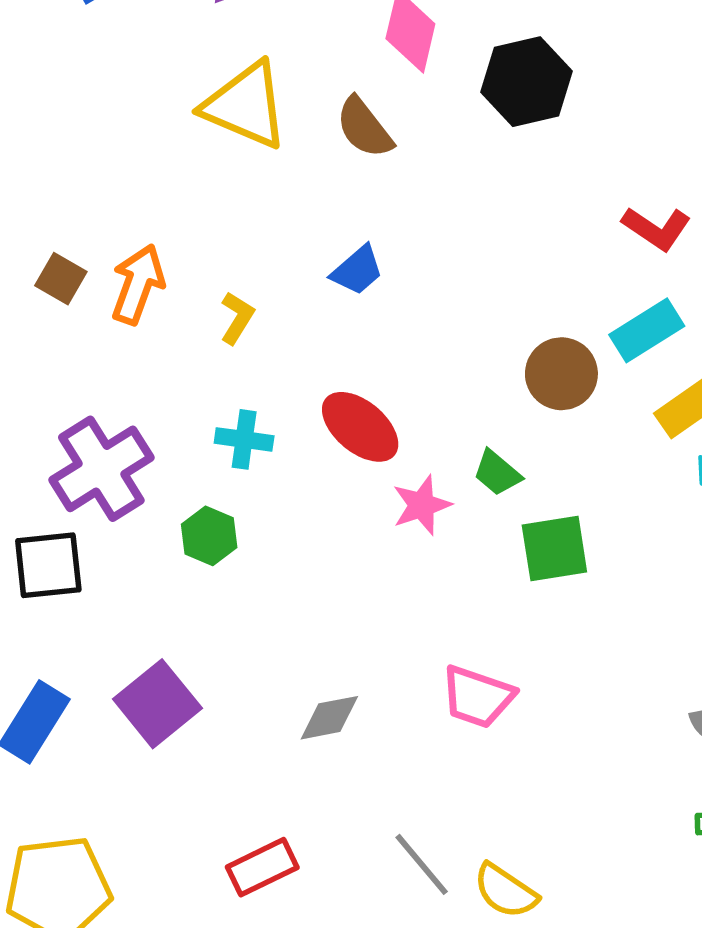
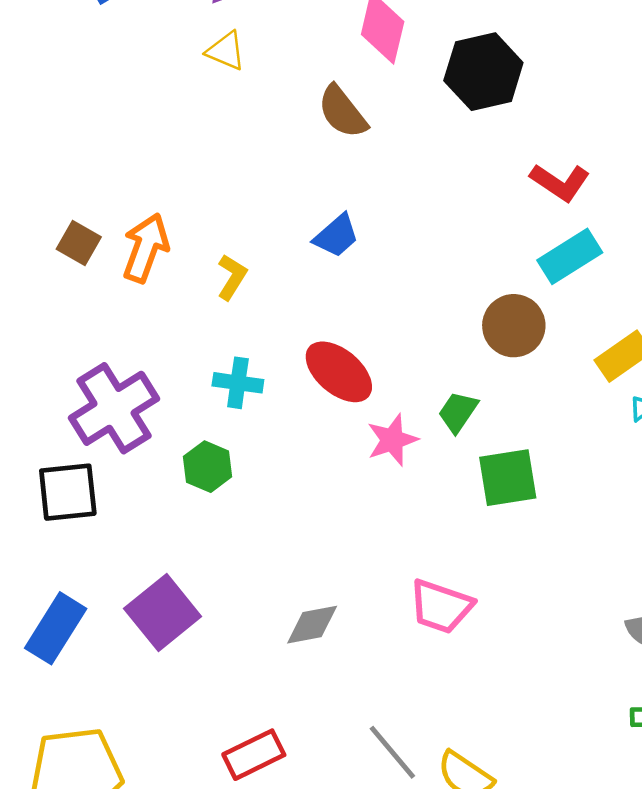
yellow triangle: (245, 105) -> (226, 51), moved, size x0.5
red L-shape: (656, 228) -> (560, 182), moved
cyan rectangle: (647, 330) -> (570, 256), moved
green trapezoid: (497, 473) -> (458, 412), turned 84

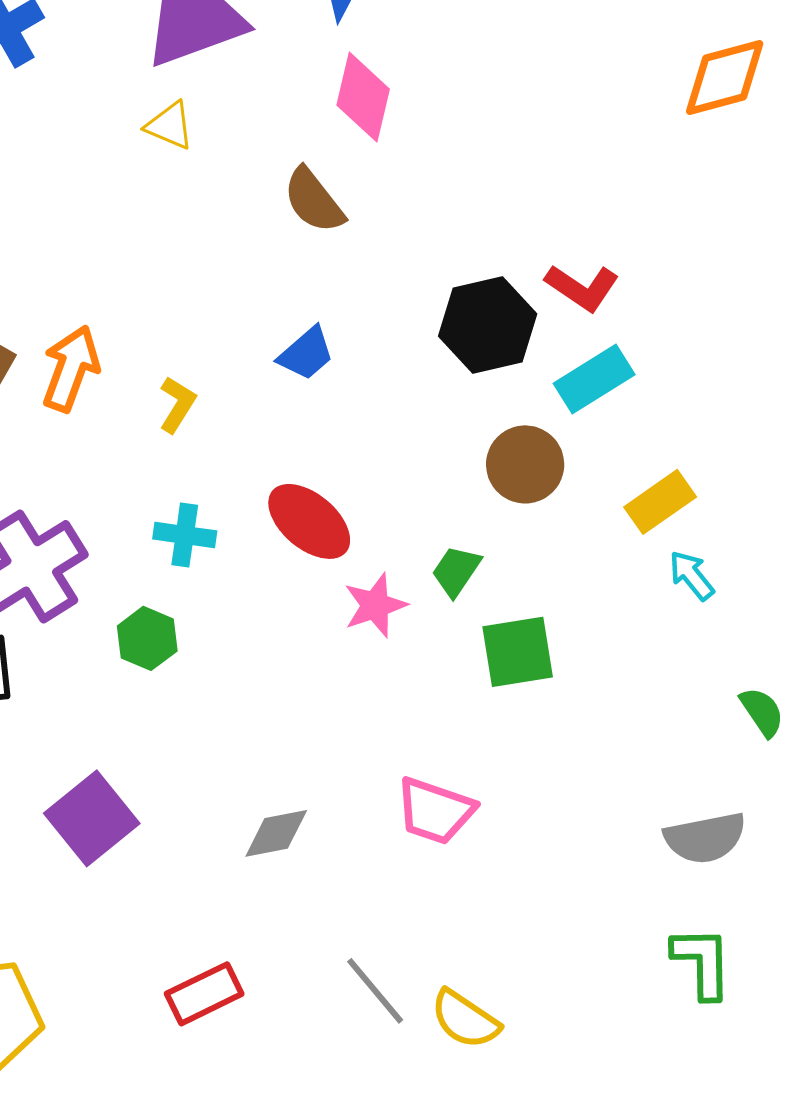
black hexagon: (483, 72) -> (488, 325), moved

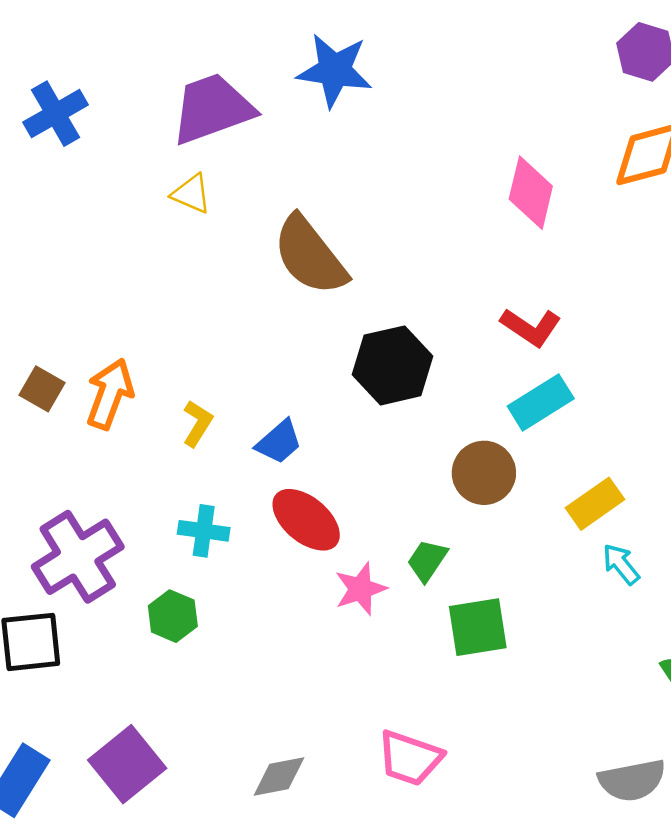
pink diamond: (363, 97) -> (531, 193), moved
brown semicircle: (314, 201) -> (310, 256), size x1.5
black hexagon: (488, 325) -> (393, 365), moved
blue trapezoid: (306, 353) -> (279, 442), moved

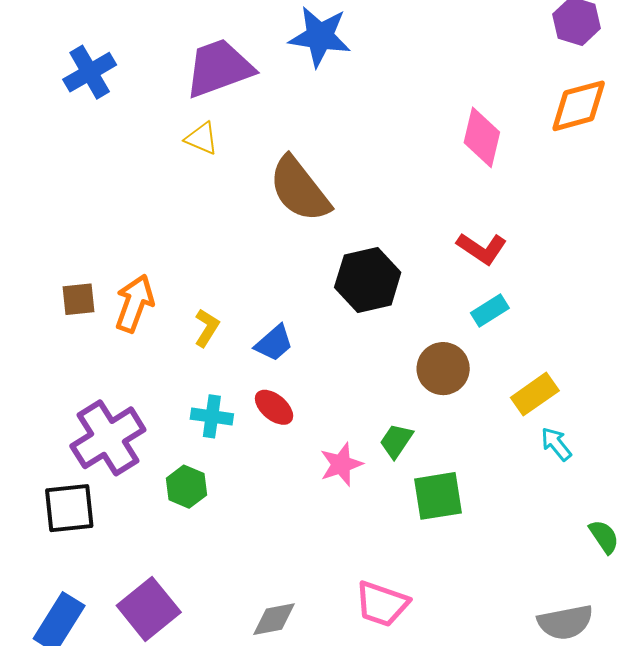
brown square: (42, 389) -> (78, 299), turned -36
cyan rectangle: (541, 402) -> (490, 311), size x0.7
red ellipse: (306, 520) -> (274, 407), moved, size x0.7

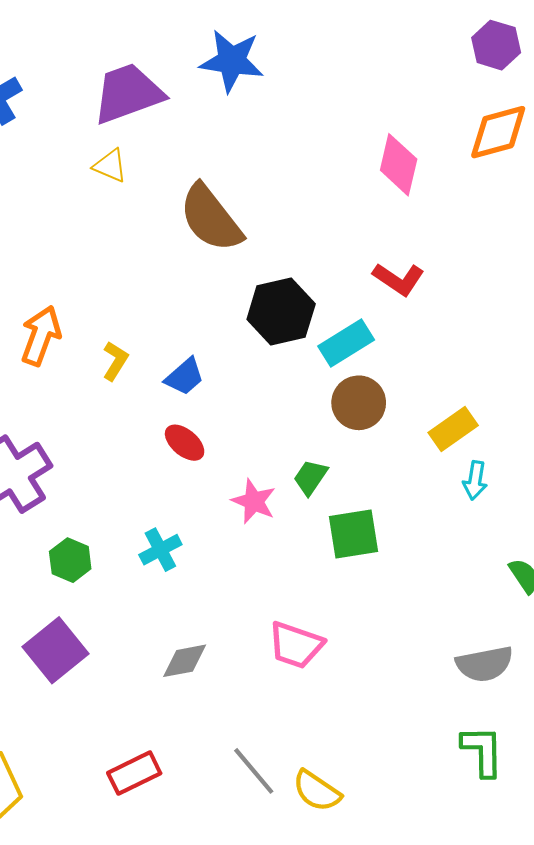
cyan rectangle: (490, 311) -> (346, 343), moved, size x1.4
cyan cross: (212, 416) -> (160, 550), moved, turned -36
cyan arrow: (556, 444) -> (475, 480), turned -132
pink star: (341, 464) -> (254, 501), turned -30
green hexagon: (186, 487) -> (70, 560), moved

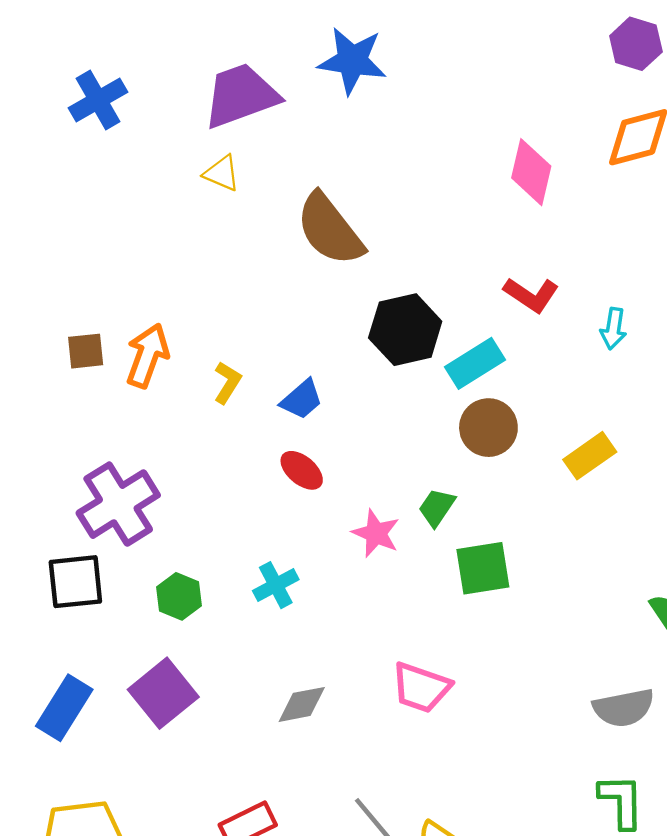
cyan arrow: (475, 480) -> (613, 329), moved

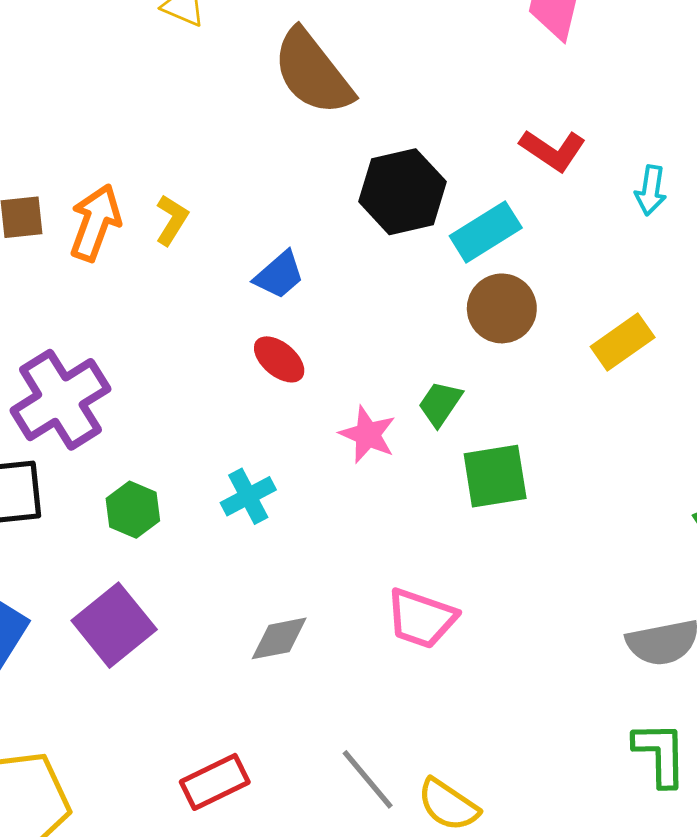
yellow L-shape: (227, 383) -> (172, 220), moved

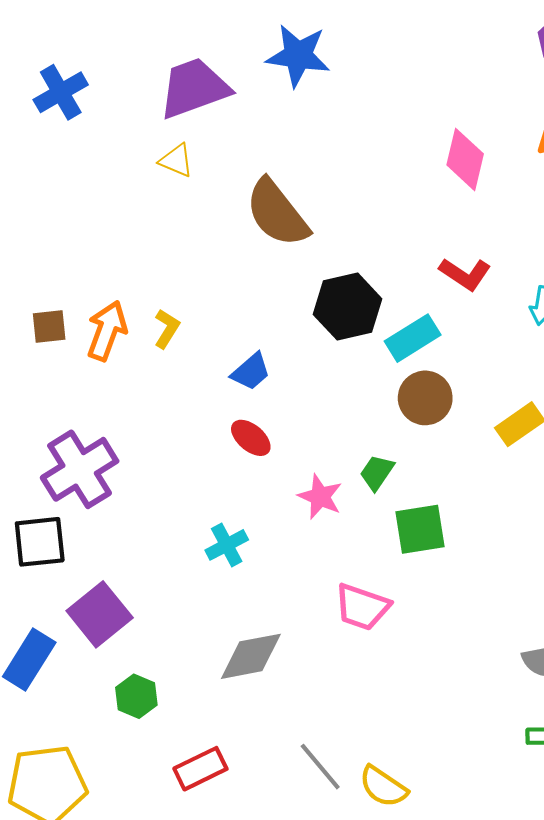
green hexagon: (133, 510) -> (136, 696), moved
pink trapezoid: (421, 618) -> (362, 607), moved
purple square: (114, 625) -> (100, 614), moved
gray diamond: (279, 638) -> (251, 656), size x1.4

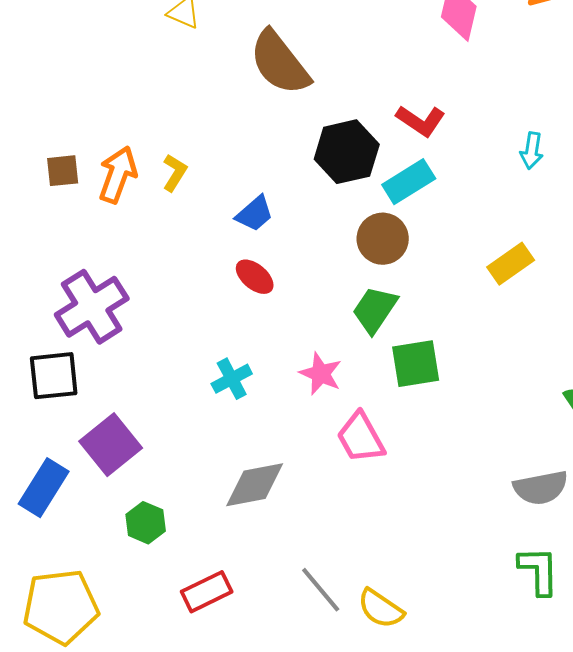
red L-shape: (465, 274) -> (421, 121), moved
brown circle: (425, 398) -> (383, 239), moved
green trapezoid: (377, 472) -> (375, 310), size x1.4
pink star: (320, 497) -> (321, 374), moved
pink trapezoid: (362, 607) -> (361, 438), turned 42

